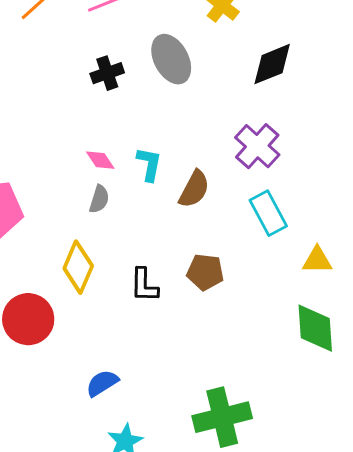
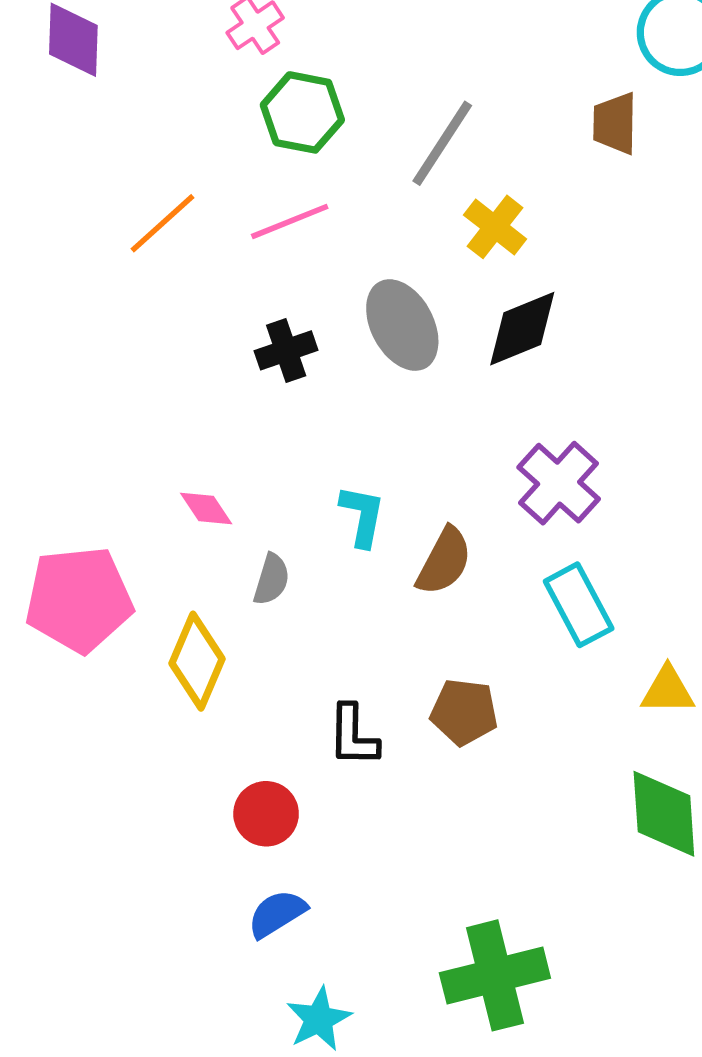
black diamond: (272, 64) -> (522, 329), moved
pink diamond: (100, 160) -> (206, 509), moved
yellow diamond: (78, 267) -> (197, 661), moved
red circle: (28, 319) -> (266, 814), moved, size x0.7

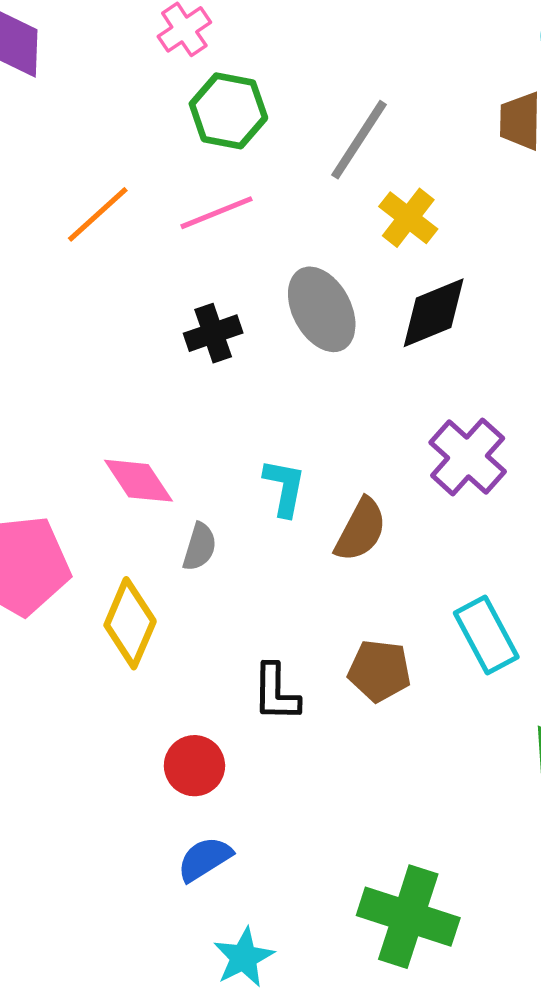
pink diamond: (206, 509) -> (139, 481), size x1.4
cyan rectangle: (579, 605) -> (486, 635), moved
green cross: (495, 975) -> (408, 917), turned 32

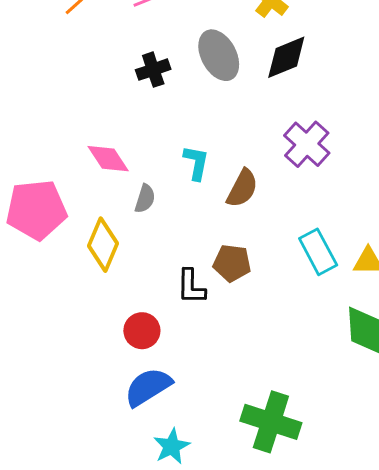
brown pentagon: (379, 671) -> (232, 263), moved
blue semicircle: (205, 859) -> (148, 387), size x1.4

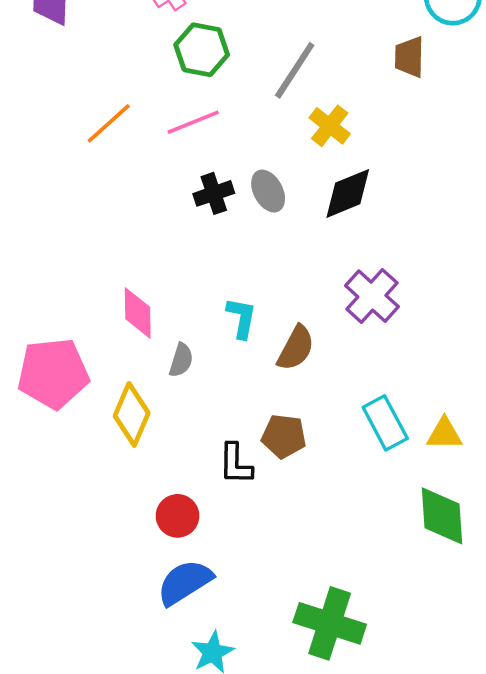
gray ellipse: (219, 55) -> (268, 191), size x0.7
black cross: (153, 70) -> (214, 193), moved
pink diamond: (108, 159) -> (138, 313), turned 33

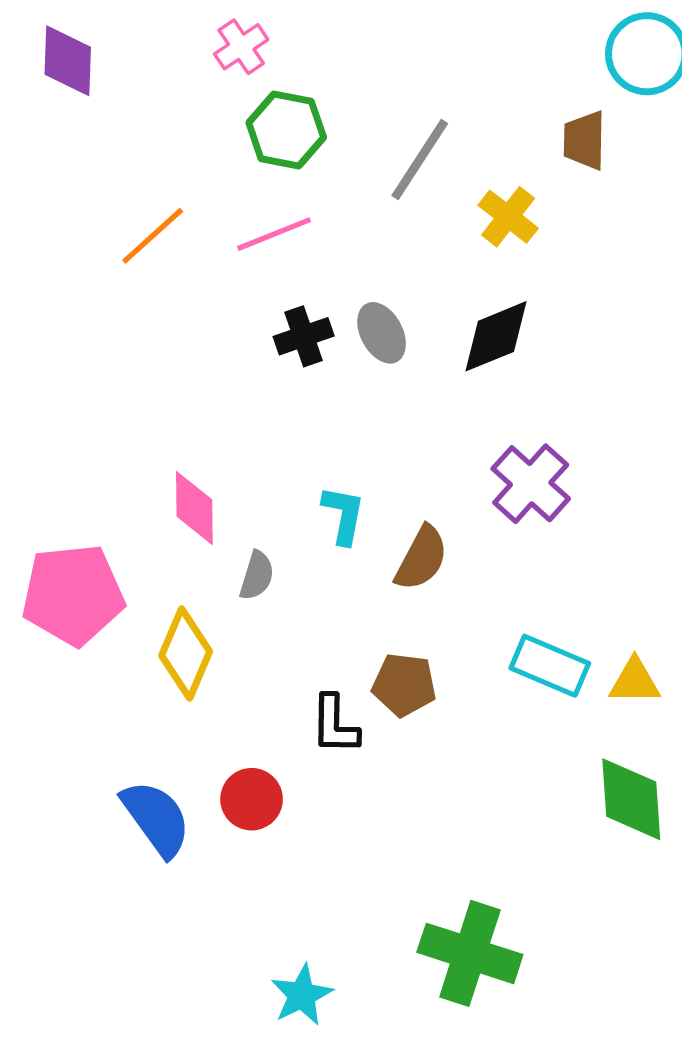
yellow cross: (330, 126) -> (508, 217), moved
cyan rectangle: (385, 423) -> (550, 666), turned -39
blue semicircle: (185, 582) -> (156, 818), moved, turned 86

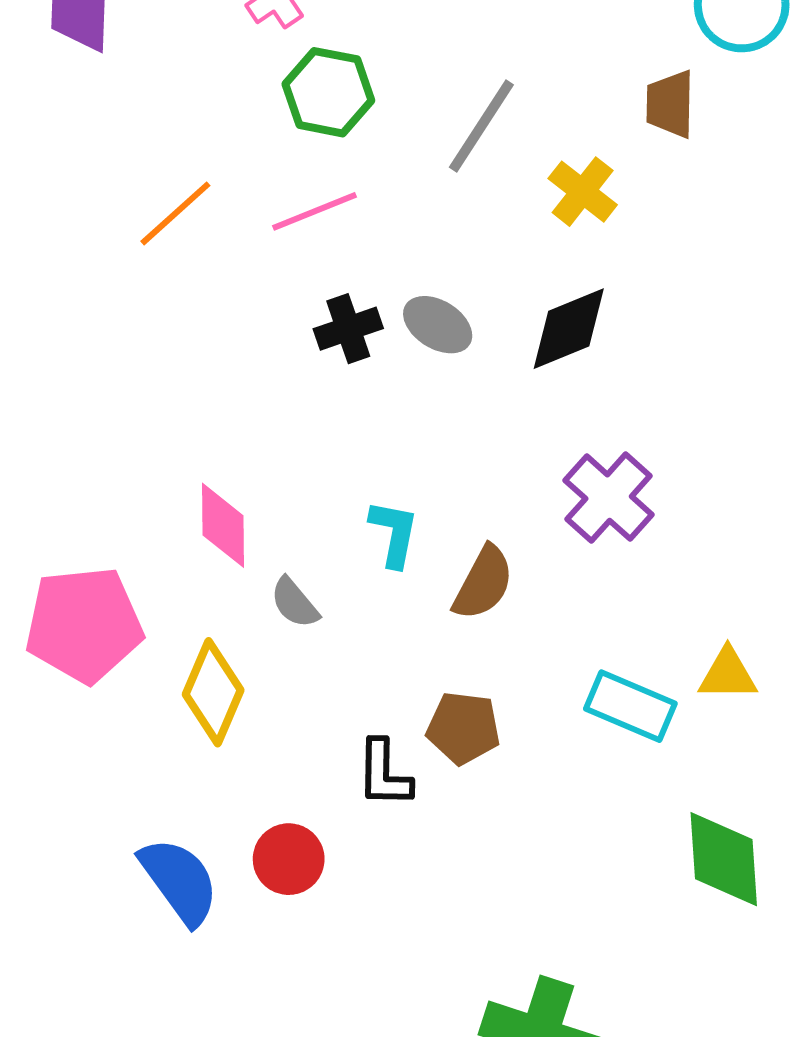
gray ellipse: (382, 333) -> (438, 325), turned -30
gray semicircle: (257, 576) -> (295, 603), turned 123
yellow triangle: (635, 681) -> (728, 674), moved

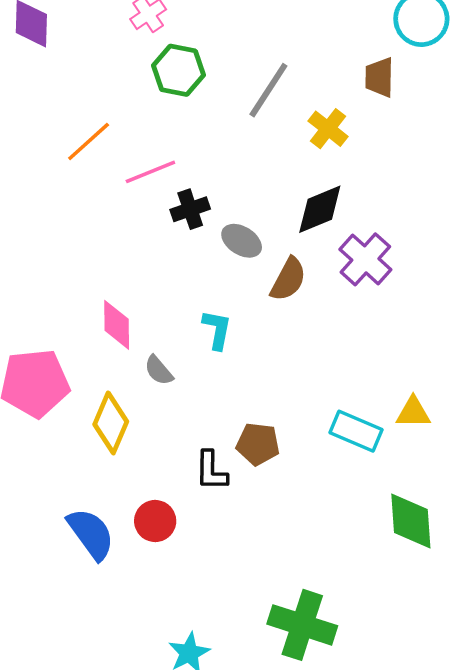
pink line: (314, 211) -> (150, 172), moved
gray ellipse: (438, 325) -> (242, 241), moved
purple cross: (609, 498) -> (365, 259), moved
brown semicircle: (483, 583) -> (288, 279), moved

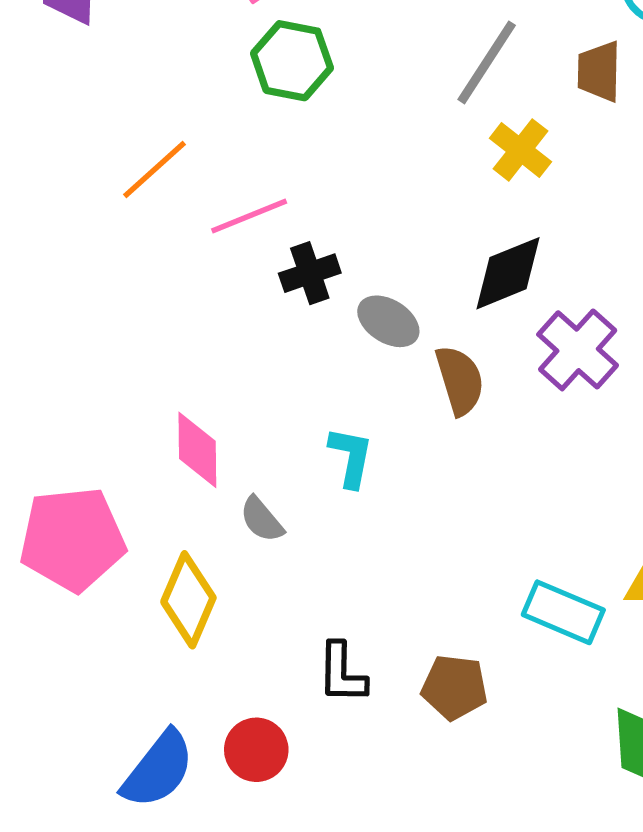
gray line: (268, 90) -> (487, 62), moved
brown semicircle: (288, 279) -> (460, 380), turned -45
brown pentagon: (258, 444) -> (454, 687), moved
blue semicircle: (91, 534) -> (158, 769), turned 74

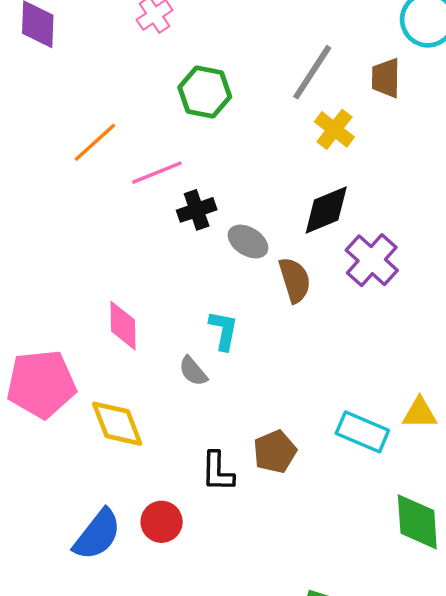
green hexagon: (292, 61) -> (205, 92), moved
gray semicircle: (262, 519) -> (193, 371), moved
yellow diamond: (188, 600) -> (117, 424), turned -44
brown pentagon: (454, 687) -> (275, 452), moved, turned -30

